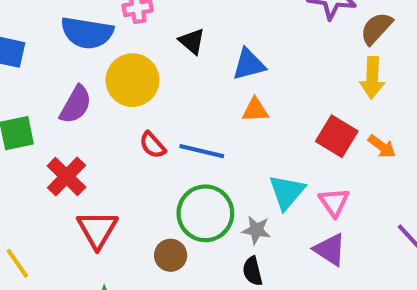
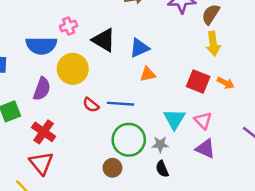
black triangle: (192, 41) -> (104, 40), size x1.5
red triangle: (97, 229) -> (41, 163), moved

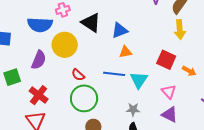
orange arrow: (226, 83) -> (189, 71), moved
blue line: (120, 104) -> (114, 74), moved
cyan triangle: (174, 119) -> (139, 80), moved
green circle: (129, 140) -> (84, 98), moved

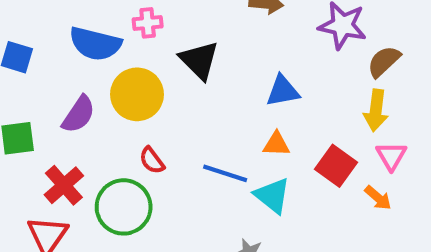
blue triangle: (120, 30) -> (283, 91), moved
orange triangle: (125, 52) -> (276, 144), moved
cyan triangle: (139, 80) -> (272, 196), turned -36
pink triangle: (169, 92) -> (391, 156), moved
green circle: (84, 98) -> (124, 207), moved

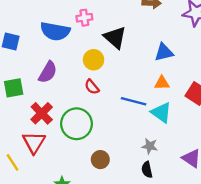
yellow circle: (137, 94) -> (94, 60), moved, size x0.7
red semicircle: (152, 160) -> (92, 87), moved

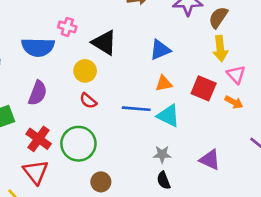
pink cross: (84, 18) -> (67, 27), turned 35
brown circle: (100, 160) -> (101, 182), moved

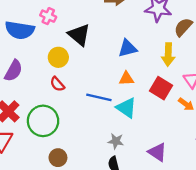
yellow arrow: (220, 49) -> (168, 55), moved

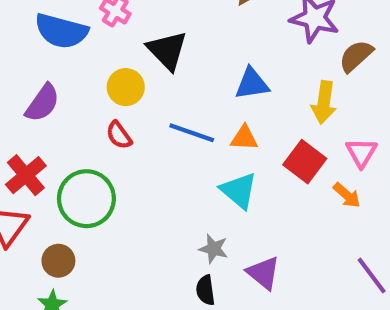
blue line: (99, 97) -> (192, 133), moved
purple triangle: (157, 152) -> (263, 273), moved
brown circle: (58, 158) -> (58, 261), moved

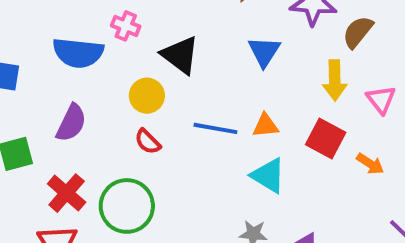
blue triangle: (252, 84) -> (264, 52), moved, turned -39
pink triangle: (361, 153) -> (381, 100), moved

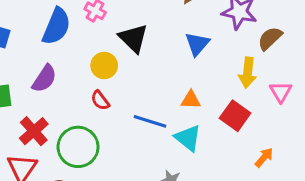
blue semicircle: (78, 53) -> (56, 26), turned -81
blue line: (215, 128) -> (150, 121), moved
orange arrow: (370, 164) -> (264, 157), moved, turned -90

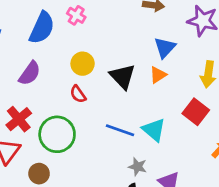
black triangle: (133, 38) -> (123, 76), moved
orange triangle: (191, 100) -> (158, 75), moved, turned -36
blue line: (150, 121) -> (120, 130), moved

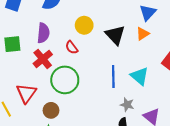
purple semicircle: (30, 73) -> (43, 33), turned -30
red semicircle: (78, 94) -> (72, 47), moved
red cross: (19, 119) -> (43, 59), moved
blue line: (120, 130) -> (113, 76), turned 70

